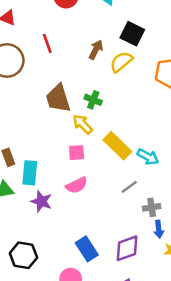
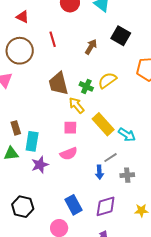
yellow semicircle: (121, 62) -> (107, 80), moved
purple star: (41, 201) -> (40, 165), turned 30
blue arrow: (159, 229) -> (99, 172), moved

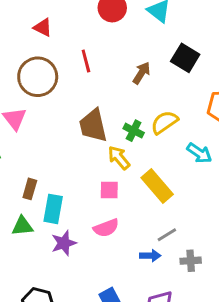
brown rectangle: (16, 128) -> (30, 189), turned 32
cyan arrow: (127, 135) -> (199, 153), moved
blue arrow: (99, 172) -> (150, 256), turned -88

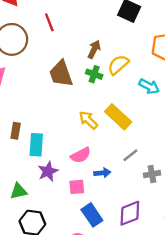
brown arrow: (141, 73) -> (94, 49), moved
yellow arrow: (119, 158) -> (88, 120), moved
pink square: (109, 190) -> (77, 187), moved
green triangle: (22, 226) -> (19, 191), moved
blue arrow: (150, 256) -> (102, 173), moved

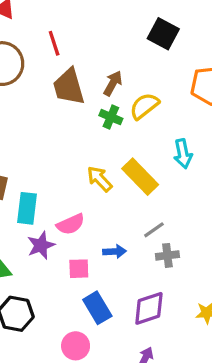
brown trapezoid: (61, 74) -> (69, 87), moved
cyan arrow: (149, 86) -> (183, 154), moved, turned 48
pink semicircle: (81, 155) -> (71, 224), moved
gray cross: (152, 174) -> (167, 255), moved

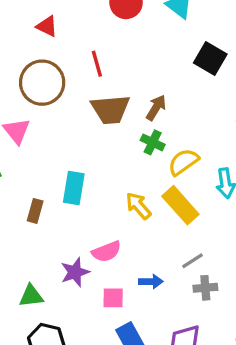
brown trapezoid: (69, 87) -> (110, 109), turned -81
yellow semicircle: (144, 106) -> (183, 162), moved
cyan rectangle: (27, 208) -> (74, 188), moved

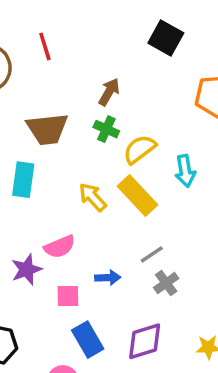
brown trapezoid: (110, 109) -> (47, 129), moved
gray cross: (205, 288) -> (166, 283), turned -30

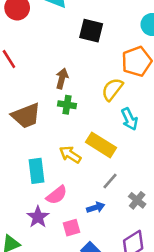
yellow semicircle: (140, 149) -> (112, 89), moved
cyan rectangle: (23, 180) -> (36, 171), moved
gray line: (152, 254) -> (110, 181), moved

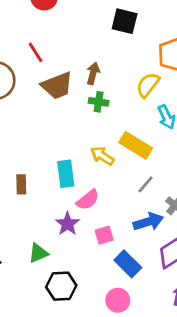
brown trapezoid: (26, 116) -> (57, 86), moved
blue arrow: (96, 207) -> (148, 222), moved, size x1.5

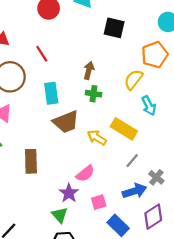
brown trapezoid: (57, 86) -> (66, 122), moved
cyan rectangle: (66, 174) -> (51, 93), moved
brown rectangle: (21, 184) -> (31, 161), size x1.5
green triangle: (38, 253) -> (60, 215), moved, turned -48

